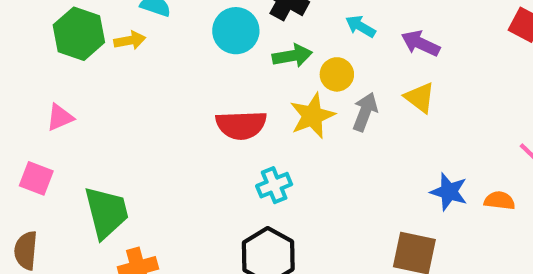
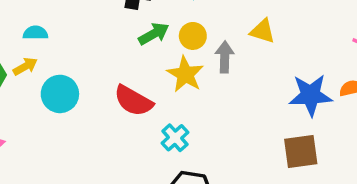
cyan circle: (236, 31) -> (60, 94), moved
red semicircle: (241, 125) -> (133, 101), turned 51
blue star: (449, 192) -> (311, 95), size x1.4

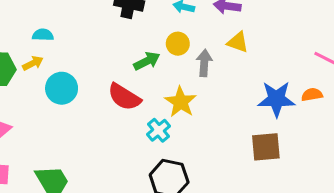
green arrow: (154, 34) -> (147, 61), moved
yellow star: (185, 74) -> (181, 102), moved

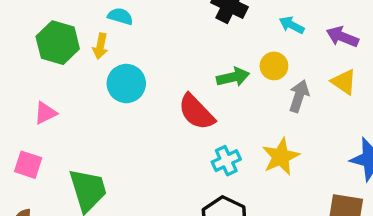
yellow arrow: (33, 63) -> (100, 46), turned 114
yellow star: (181, 102) -> (281, 157), moved

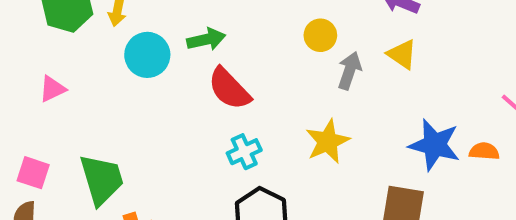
green arrow: (233, 77) -> (206, 39), moved
cyan cross: (226, 161) -> (244, 152), moved
pink square: (28, 165) -> (33, 173), moved

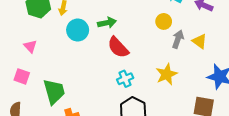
yellow triangle: (402, 54) -> (200, 41), moved
pink triangle: (52, 89) -> (30, 46), turned -48
pink square: (33, 173) -> (22, 76), moved

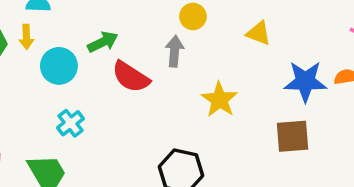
gray arrow: (178, 39) -> (174, 51), moved
cyan cross: (125, 79) -> (71, 123), moved

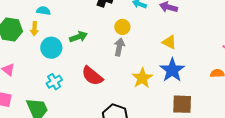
yellow circle: (193, 16) -> (122, 27), moved
red semicircle: (131, 77) -> (92, 76), moved
blue star: (305, 81) -> (172, 70), moved, turned 30

